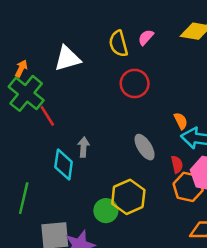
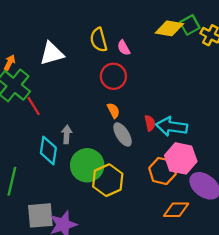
pink semicircle: (146, 37) -> (124, 48), moved, turned -70
orange semicircle: (181, 121) -> (113, 111), moved
red semicircle: (177, 164) -> (150, 123), moved
green circle: (106, 211) -> (87, 165), moved, size x1.5

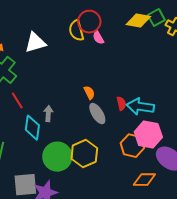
red circle: (113, 76) -> (89, 22), moved
red line: (34, 106) -> (17, 101), moved
green circle: (87, 165) -> (57, 157), moved

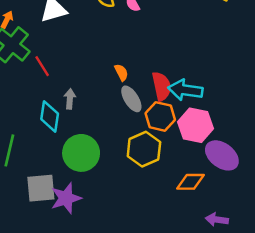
red line: (17, 101) -> (42, 66), moved
red semicircle: (121, 104) -> (162, 86), size x1.6
orange hexagon: (132, 146) -> (160, 116), moved
yellow hexagon: (84, 154) -> (144, 149), moved

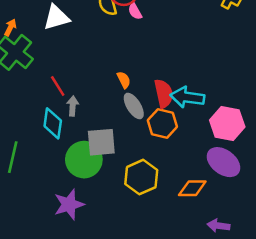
red line: (42, 66) -> (58, 86), moved
pink hexagon: (195, 125) -> (227, 123), moved
yellow hexagon: (144, 149) -> (141, 177), moved
gray square: (41, 188) -> (101, 142), moved

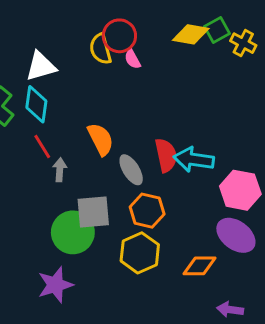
orange semicircle: (124, 80) -> (101, 139), moved, size x1.6
cyan diamond: (53, 123) -> (36, 104), moved
orange hexagon: (162, 123) -> (147, 211), moved

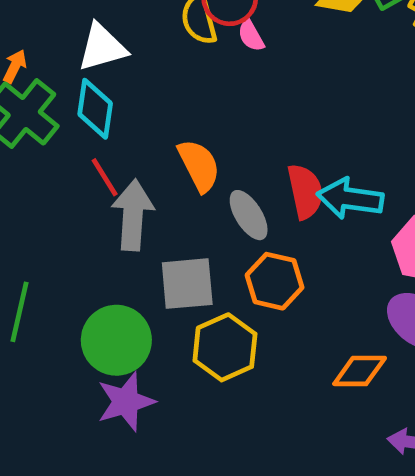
gray arrow: (60, 170) -> (133, 215), size x1.8
green circle: (73, 232) -> (116, 340), moved
yellow hexagon: (140, 253) -> (225, 347), moved

